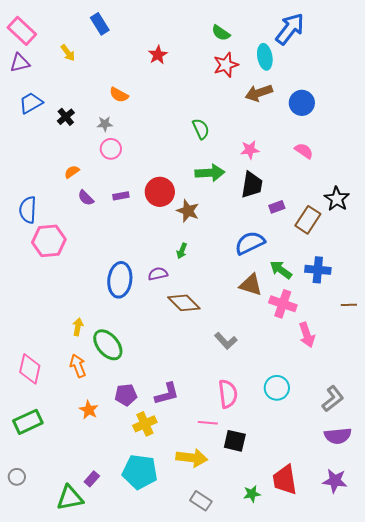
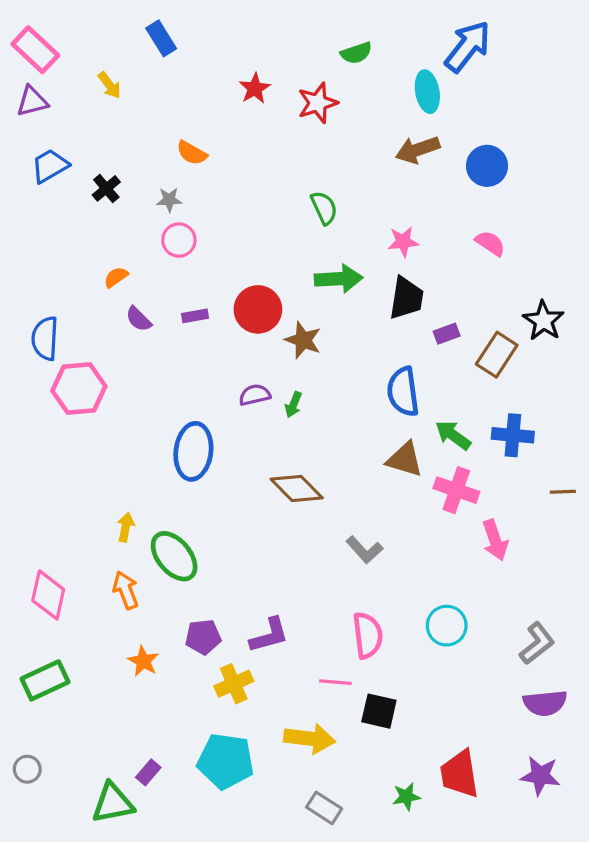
green semicircle: (221, 33) -> (356, 53), turned -54
red star: (226, 65) -> (318, 103), moved
blue semicircle: (250, 243) -> (403, 392), turned -72
purple semicircle: (158, 274) -> (255, 395), moved

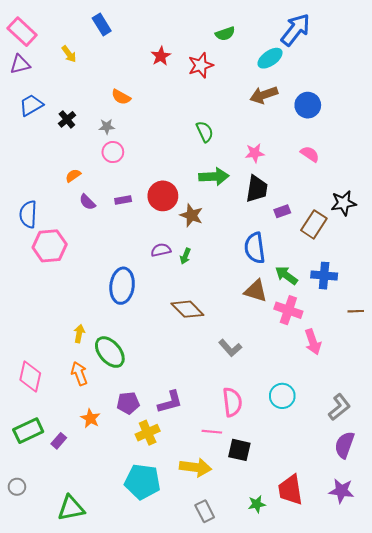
cyan ellipse: (427, 92) -> (270, 58), turned 65
black star: (543, 321) -> (343, 203), turned 30
purple semicircle: (545, 703) -> (344, 445), turned 116
purple rectangle: (148, 772) -> (59, 441), moved
gray rectangle: (324, 808) -> (205, 511), turned 30

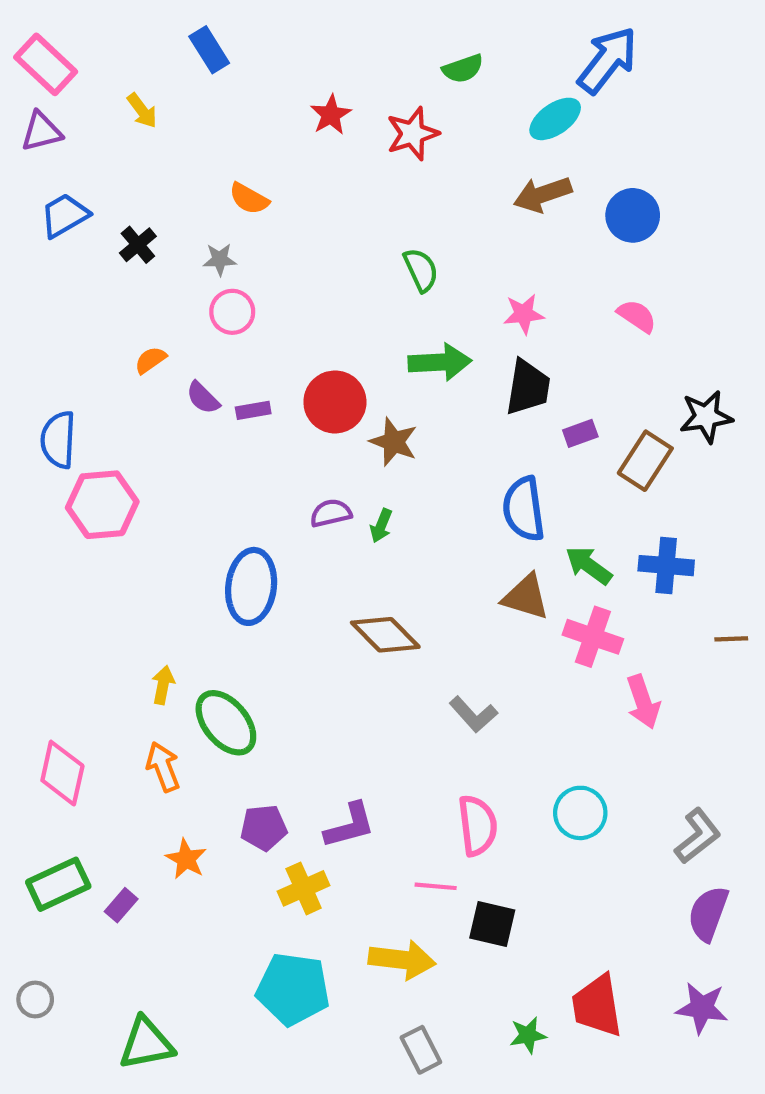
purple semicircle: (87, 202) -> (203, 398), moved

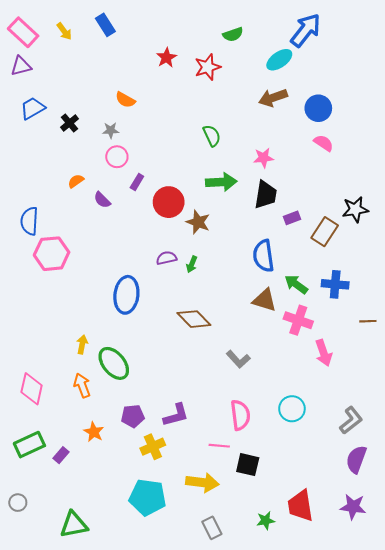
yellow arrow: (142, 111) -> (64, 31), moved
pink semicircle: (637, 316) -> (324, 143), moved
purple rectangle: (253, 410) -> (137, 182), moved, turned -49

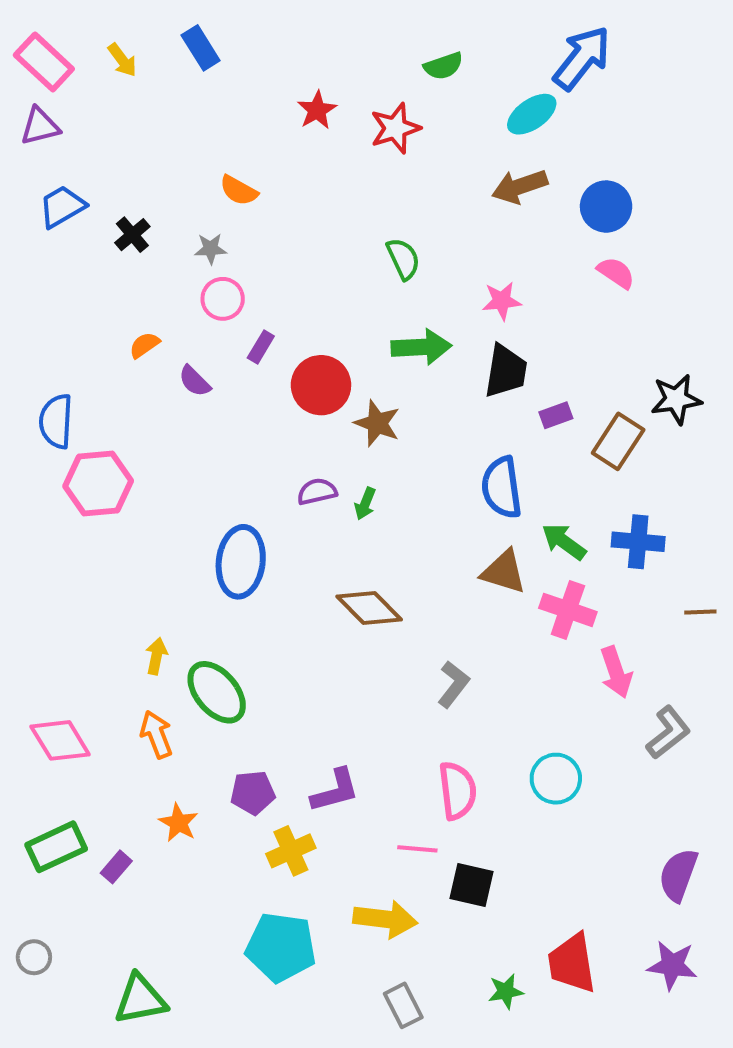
gray L-shape: (238, 359) -> (453, 684), turned -100
pink diamond: (32, 389) -> (60, 740), turned -44
gray L-shape: (351, 420) -> (668, 732), moved

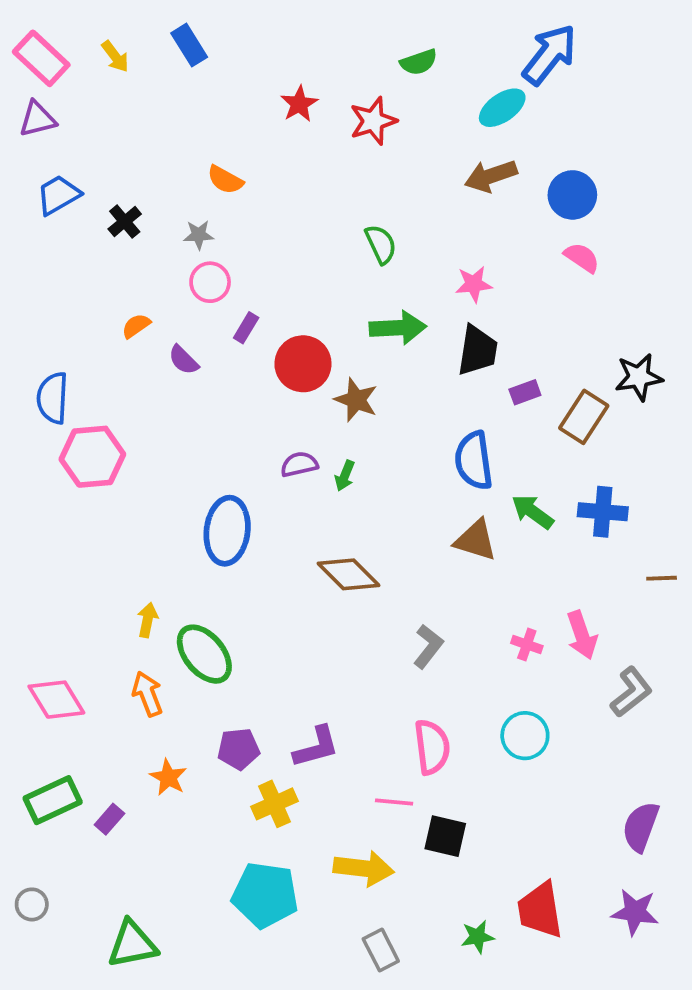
pink cross: (568, 610) -> (527, 645), moved, size x0.6

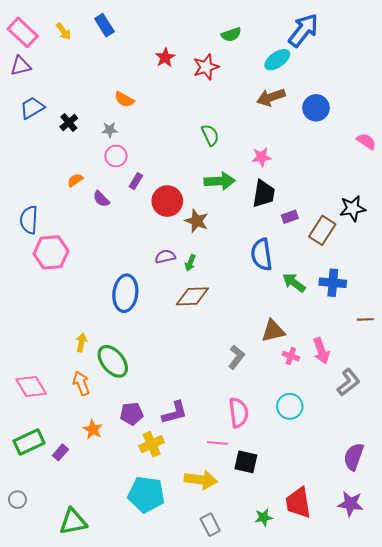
pink semicircle: (582, 258) -> (366, 141), moved
brown triangle: (476, 540) -> (273, 331), moved, turned -30
brown diamond: (349, 574) -> (192, 296), moved, turned -48

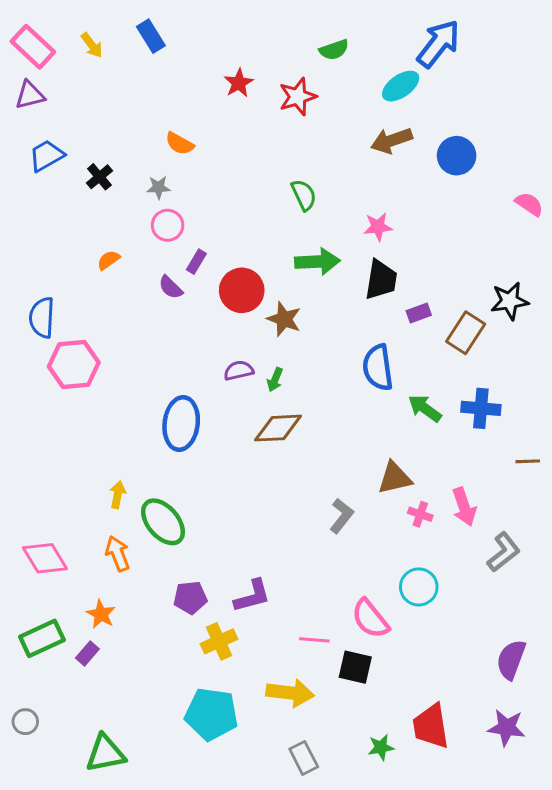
purple semicircle: (101, 199) -> (171, 287), moved
pink semicircle: (238, 413) -> (370, 619), moved, turned 148
orange star: (93, 429) -> (101, 614), moved

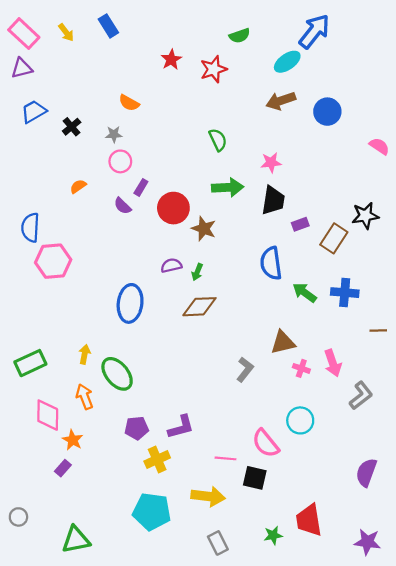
pink diamond: (45, 558) -> (48, 415), moved, turned 32
green rectangle: (42, 638) -> (30, 363), moved
purple star: (507, 728) -> (367, 542), moved

